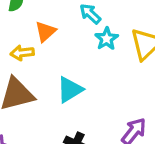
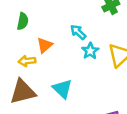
cyan triangle: (70, 90) -> (62, 89), turned -45

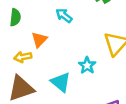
cyan arrow: (78, 32) -> (64, 16), moved
cyan star: (90, 51) -> (87, 65), moved

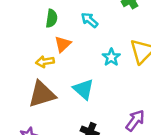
green semicircle: (15, 17) -> (52, 18), moved
cyan star: (87, 65) -> (111, 57), moved

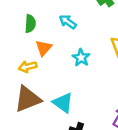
cyan star: (111, 57) -> (81, 58), moved
cyan triangle: (83, 89) -> (63, 103), moved

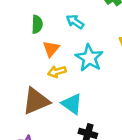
cyan star: (81, 58) -> (89, 58), size x1.5
yellow arrow: (28, 67) -> (57, 72), moved

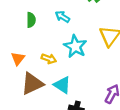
orange triangle: (51, 49) -> (18, 59), moved
yellow arrow: (57, 72) -> (49, 59), turned -144

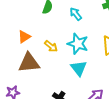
cyan star: (75, 46) -> (78, 44), turned -30
cyan triangle: (62, 85) -> (79, 68), moved

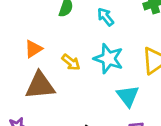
cyan triangle: (79, 68) -> (128, 96), moved

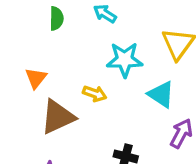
yellow arrow: (71, 62) -> (95, 94), moved

